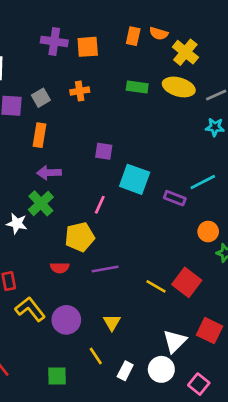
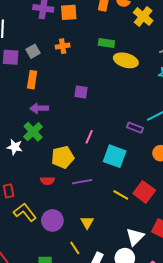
yellow ellipse: (179, 87) -> (126, 60), moved
cyan square: (135, 179) -> (115, 156), moved
pink line: (100, 205) -> (89, 137), moved

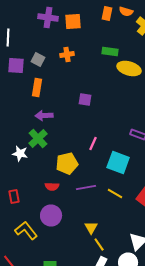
gray square: (33, 51) -> (38, 60), turned -32
yellow line: (121, 195) -> (115, 194), moved
yellow L-shape: (25, 212) -> (26, 230), moved
purple circle: (52, 220) -> (51, 216), moved
yellow line: (75, 248) -> (99, 244), moved

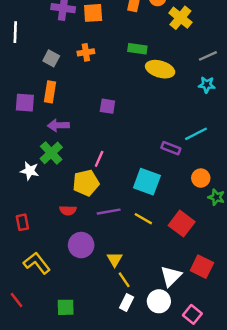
purple square: (16, 66) -> (25, 103), moved
pink line: (93, 144) -> (99, 159), moved
purple circle: (51, 216) -> (81, 245), moved

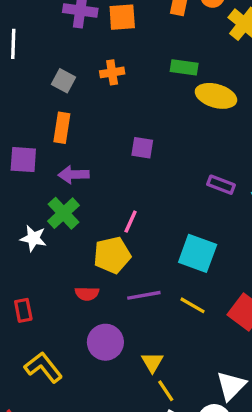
purple square: (25, 103) -> (23, 160), moved
purple rectangle: (171, 148) -> (221, 185), moved

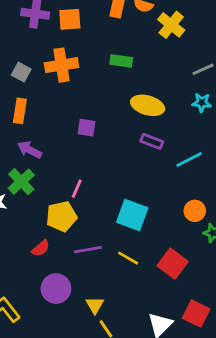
orange cross: (112, 72) -> (62, 65), size x1.6
yellow ellipse: (216, 96) -> (148, 105), moved
purple arrow: (74, 175) -> (30, 150), turned 30
purple rectangle: (221, 185) -> (152, 141), moved
red semicircle: (87, 294) -> (41, 248), turned -42

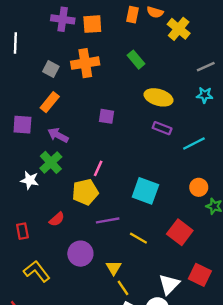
green rectangle: (121, 61) -> (136, 60), turned 42
orange rectangle: (20, 111) -> (50, 102), turned 30
red semicircle: (41, 248) -> (57, 219), moved
yellow line: (128, 258) -> (138, 238), moved

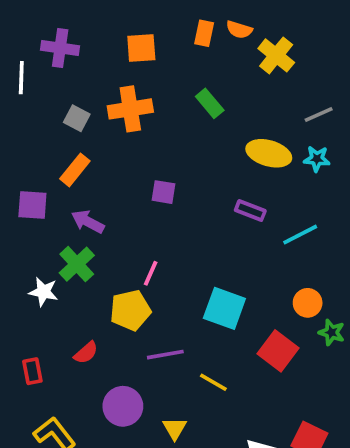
purple cross: (63, 19) -> (60, 48), moved
yellow ellipse: (159, 97) -> (269, 153), moved
red square: (180, 232) -> (278, 351), moved

